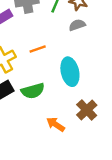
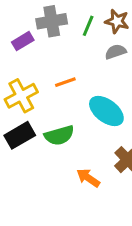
cyan ellipse: (70, 72) -> (106, 111), turned -40

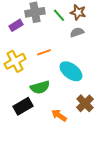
green line: (88, 26) -> (59, 15), turned -64
black rectangle: (20, 135) -> (23, 106), moved

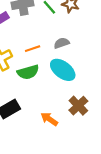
gray semicircle: (77, 32) -> (62, 43), moved
green semicircle: (40, 87) -> (28, 72), moved

